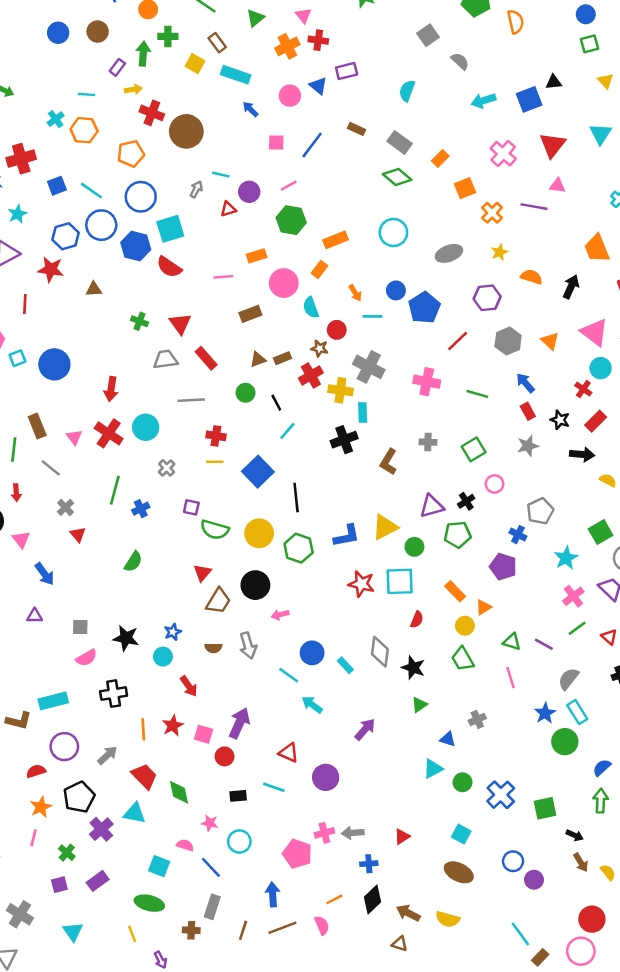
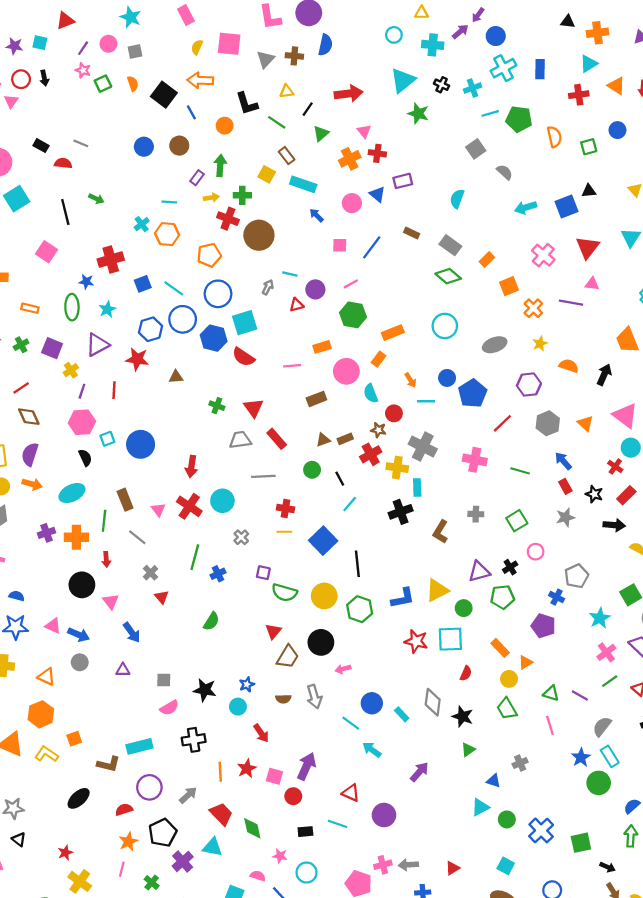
green cross: (168, 36) -> (242, 195), moved
green square: (589, 44) -> (589, 147), moved

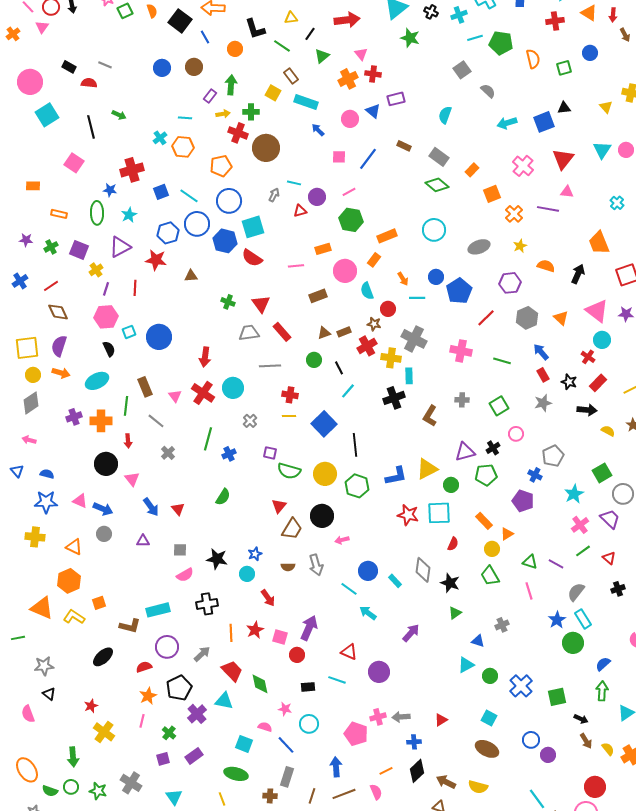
red triangle: (162, 597) -> (178, 509), moved

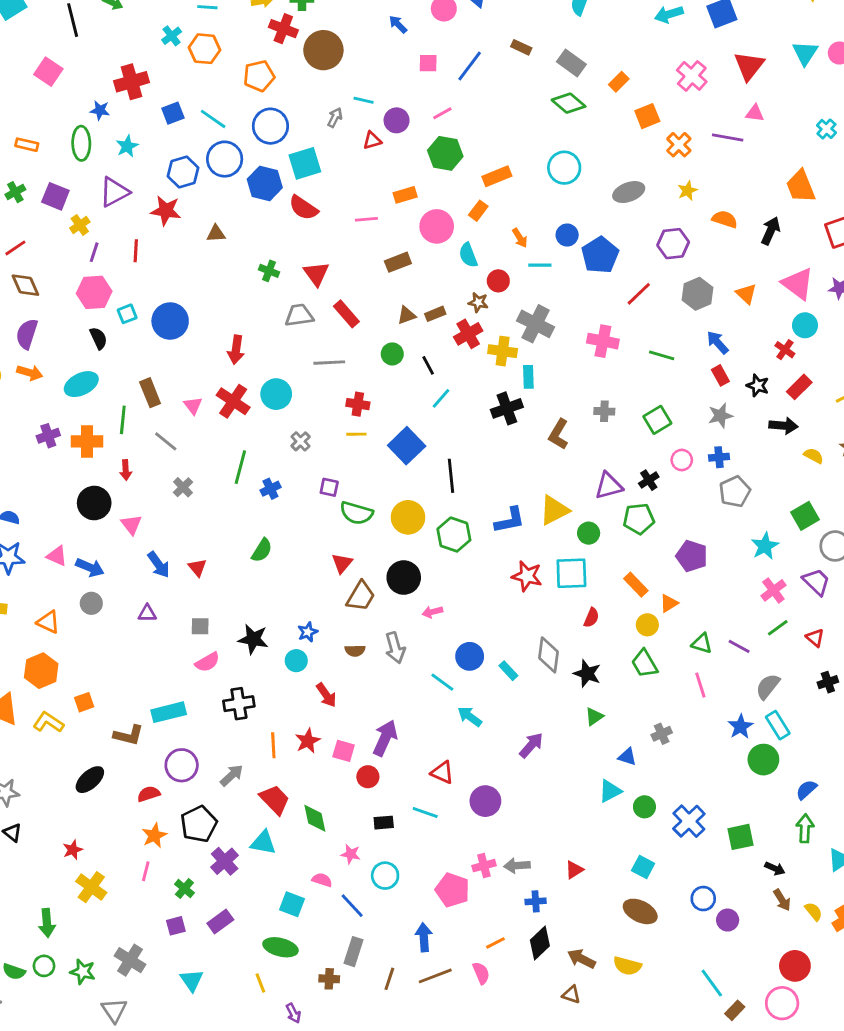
blue cross: (535, 475) -> (719, 457), moved, turned -32

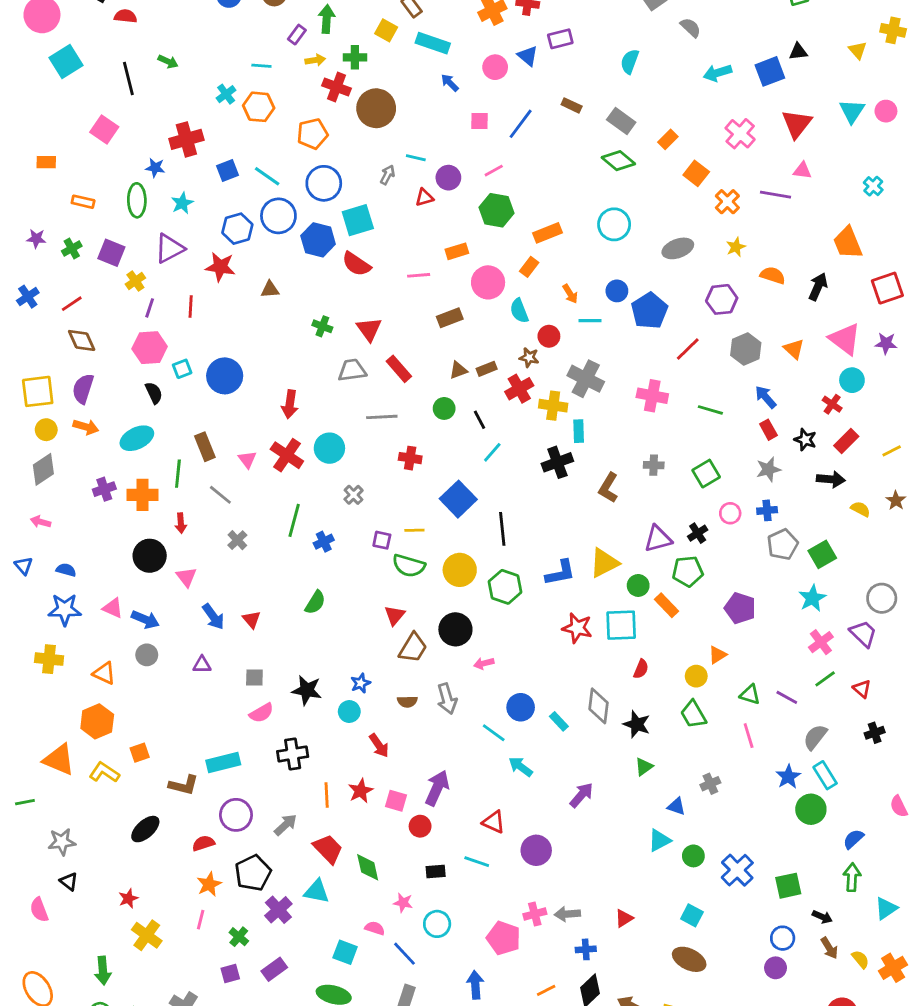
orange square: (647, 116) -> (696, 173), turned -30
yellow line: (356, 434) -> (414, 530), moved
green square: (805, 516) -> (822, 554), moved
orange rectangle: (636, 585) -> (666, 605), moved
blue circle: (703, 899) -> (783, 938), moved

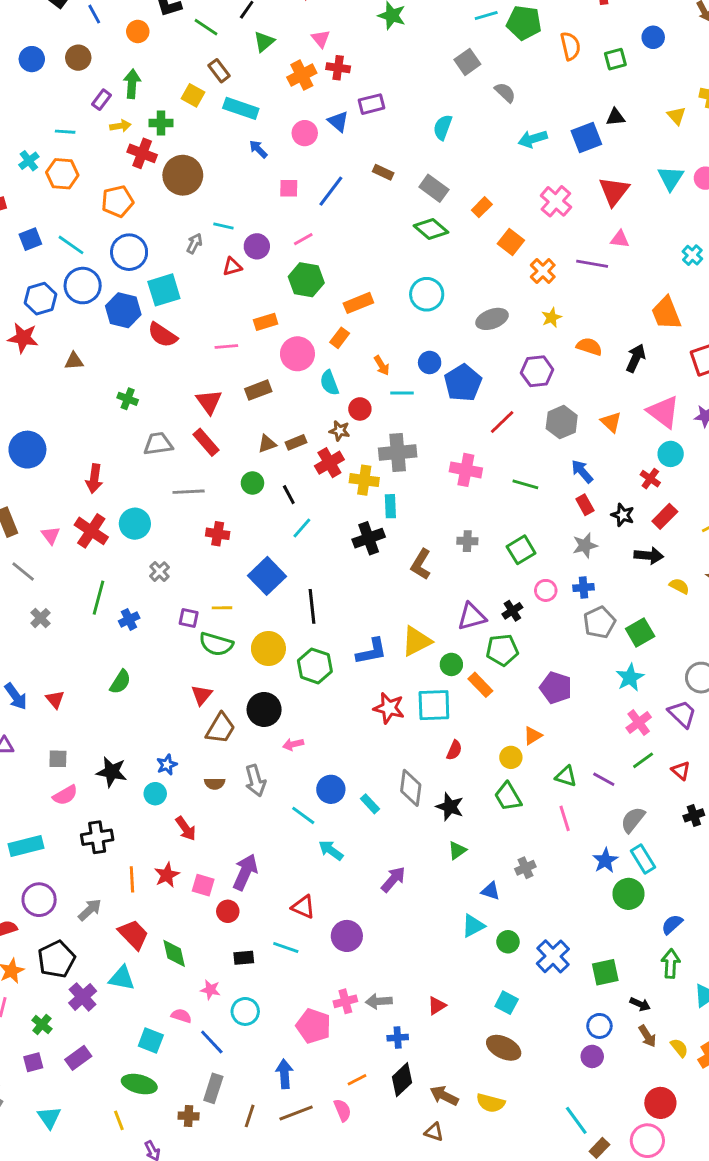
red triangle: (369, 329) -> (209, 402), moved
gray cross: (586, 379) -> (398, 453), turned -32

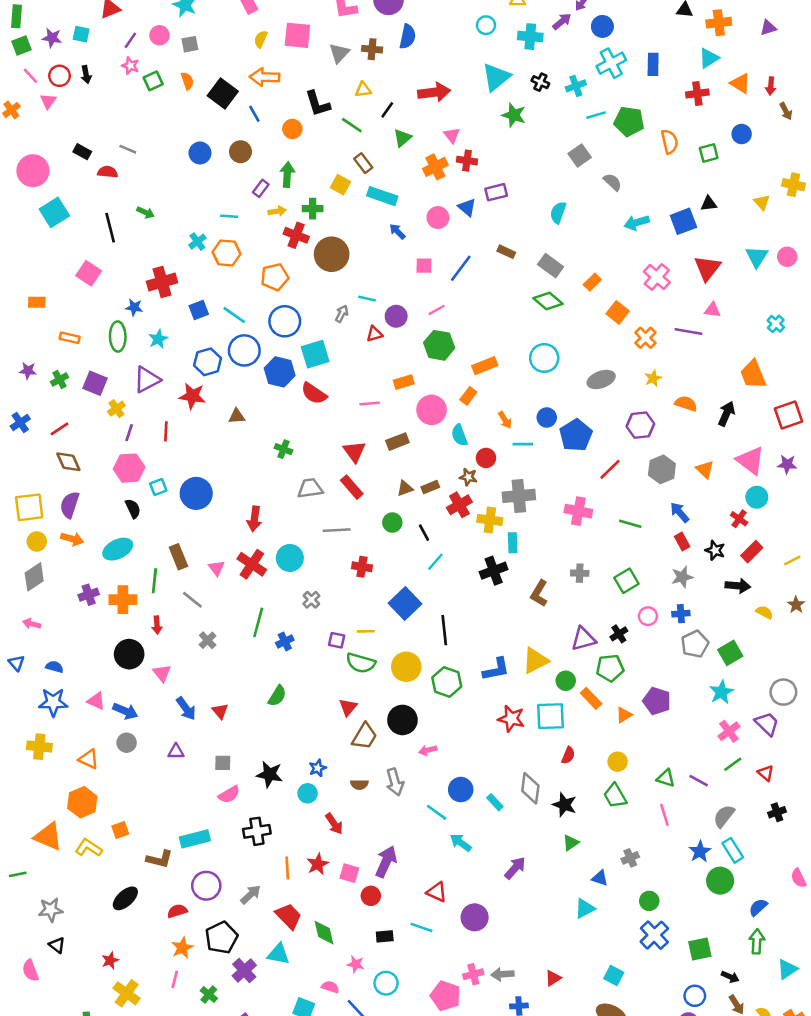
orange triangle: (533, 736) -> (624, 715), moved
green circle: (508, 942) -> (649, 901), moved

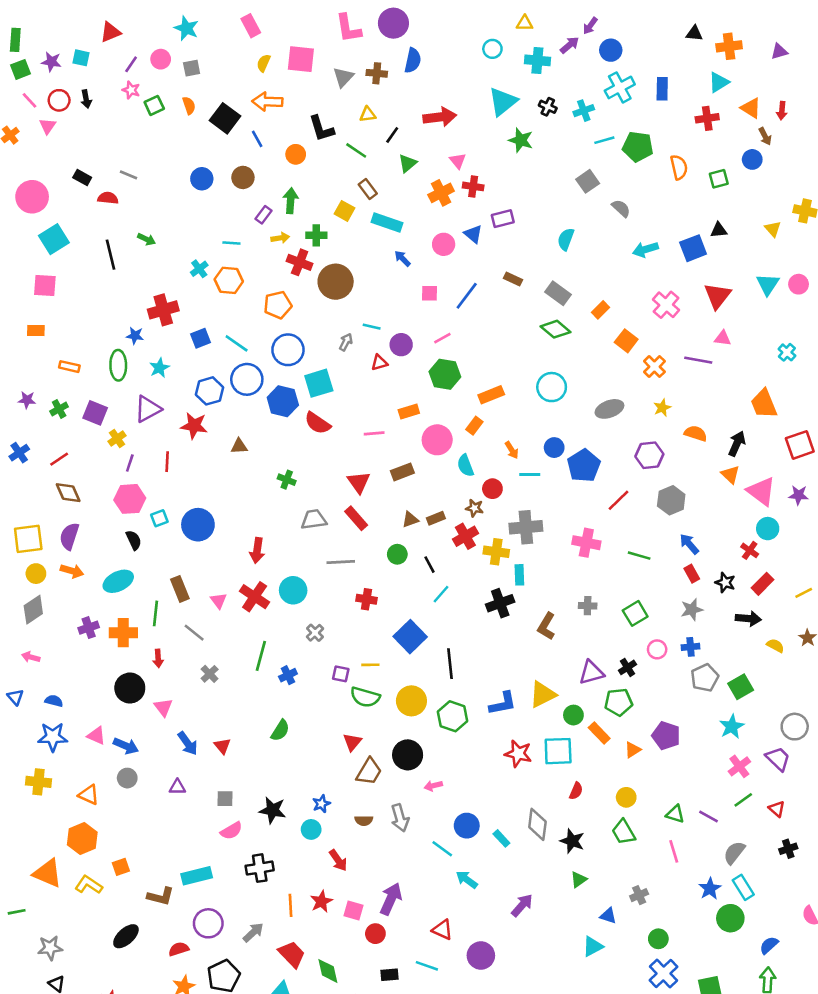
brown arrow: (786, 111) -> (765, 136), moved
pink square: (89, 273) -> (45, 285), moved, turned -30
orange triangle: (705, 469) -> (730, 475), moved

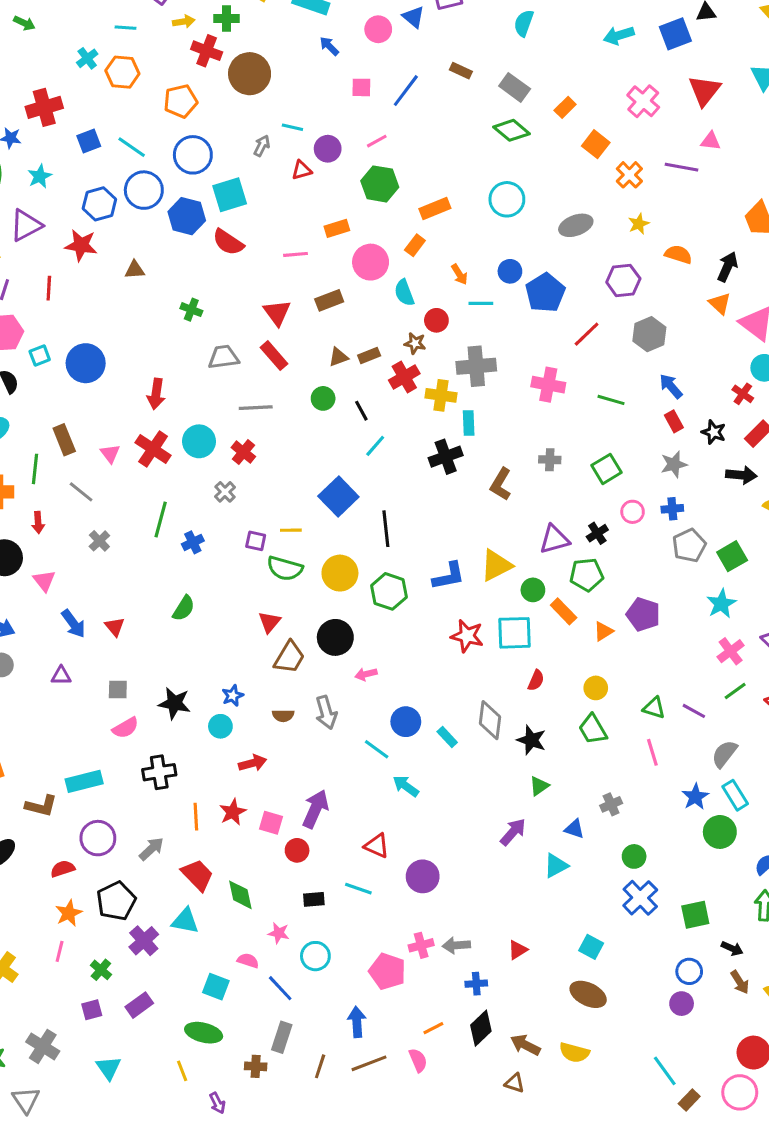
red cross: (366, 599) -> (243, 452), moved, turned 30
red arrow: (338, 860) -> (253, 763), turned -70
purple arrow: (522, 905) -> (513, 832), moved

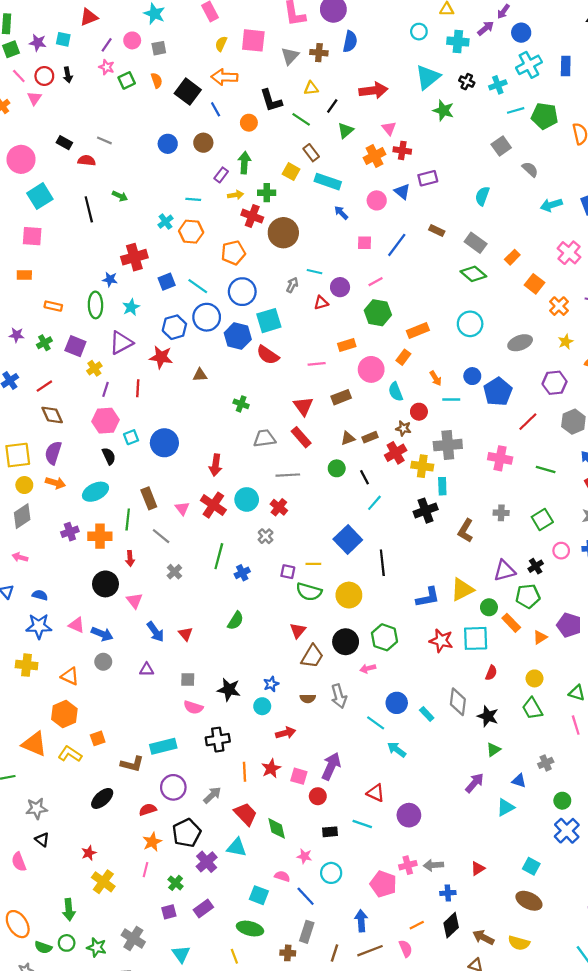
green hexagon: (389, 591) -> (384, 637), moved
pink semicircle: (125, 728) -> (193, 707), turned 48

